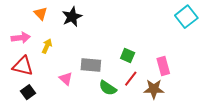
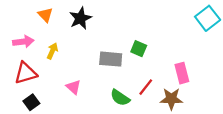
green square: (128, 55) -> (139, 49), moved
gray rectangle: (91, 65) -> (111, 59), moved
red triangle: (23, 66) -> (26, 73), turned -30

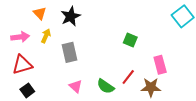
green square: (139, 49) -> (130, 40), moved
yellow arrow: (52, 51) -> (46, 36), moved
gray rectangle: (111, 59) -> (70, 52), moved, turned 72
pink triangle: (73, 87) -> (76, 86), moved

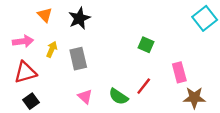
yellow arrow: (46, 36) -> (52, 49), moved
brown star: (151, 87) -> (194, 98), moved

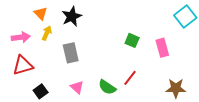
yellow arrow: (52, 49) -> (47, 33), moved
pink rectangle: (179, 72) -> (162, 48), moved
black square: (31, 101) -> (41, 91), moved

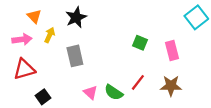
orange triangle: (41, 13) -> (34, 16), moved
pink triangle: (77, 87) -> (90, 92), moved
brown star: (176, 88) -> (171, 86), moved

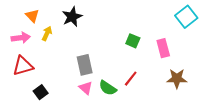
gray rectangle: (75, 56) -> (85, 65), moved
brown star: (171, 86) -> (177, 79), moved

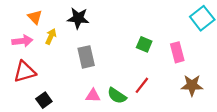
black star: (72, 17) -> (78, 18), turned 30
gray rectangle: (85, 65) -> (86, 57), moved
pink triangle: (86, 88) -> (93, 96), turned -40

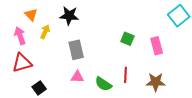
pink arrow: (22, 41) -> (20, 36), turned -102
red line: (142, 85) -> (125, 75), turned -35
brown star: (192, 85) -> (156, 82), moved
pink triangle: (93, 96) -> (77, 77), moved

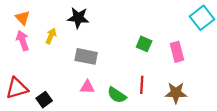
orange triangle: (31, 15) -> (23, 18), moved
gray rectangle: (76, 50) -> (86, 56), turned -66
red triangle: (22, 63) -> (17, 88), moved

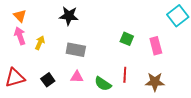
yellow arrow: (51, 36) -> (40, 43), moved
black square: (44, 100) -> (48, 80), moved

